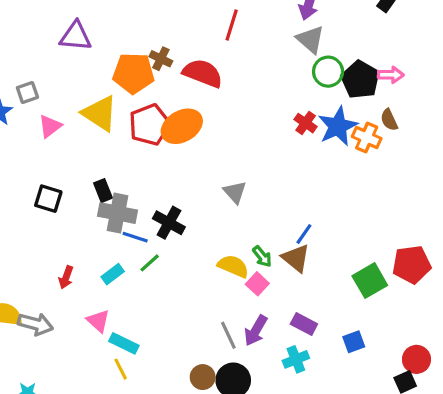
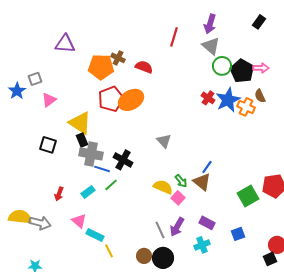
red line: (232, 25) -> (174, 37), moved
red semicircle: (203, 73) -> (144, 67), size x0.7
yellow triangle: (100, 113) -> (80, 123), moved
yellow line: (121, 369) -> (109, 251), moved

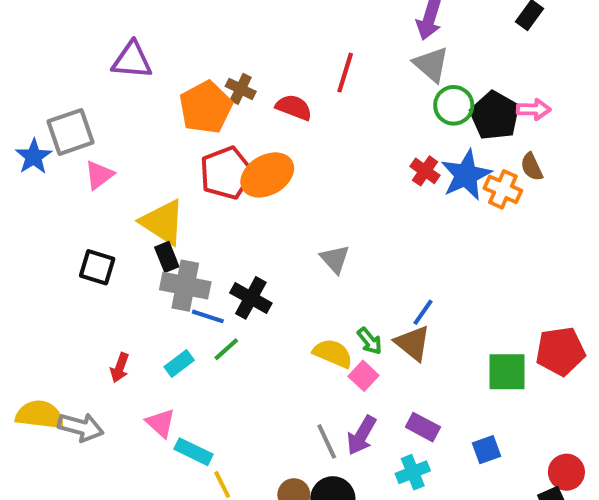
red line: (174, 37) -> (345, 73), moved
orange pentagon: (101, 67) -> (206, 107), turned -30
gray square: (35, 79) -> (70, 132), size x1.6
green square: (248, 196) -> (507, 372), turned 30

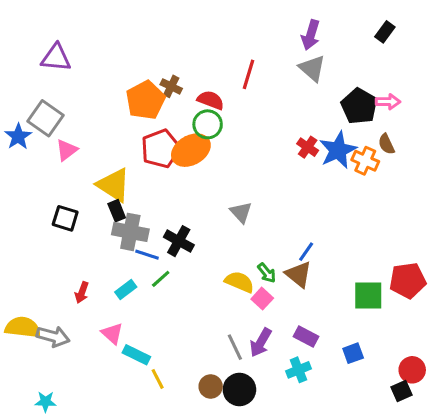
purple triangle: (132, 60) -> (56, 58), moved
green circle: (454, 105) -> (208, 124), moved
gray square: (70, 132) -> (45, 118), turned -36

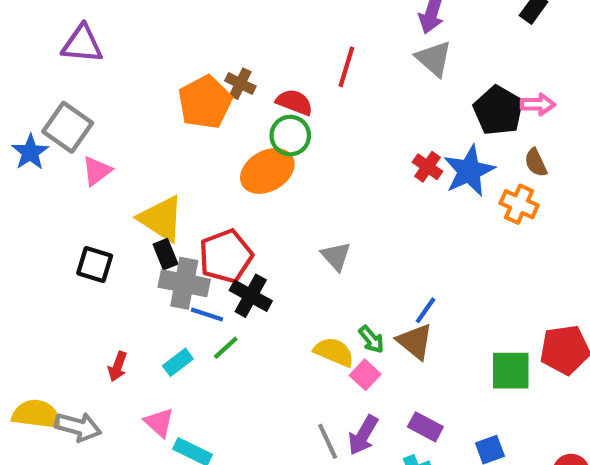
red pentagon: (161, 149) -> (226, 256), moved
orange cross: (365, 161) -> (519, 204), moved

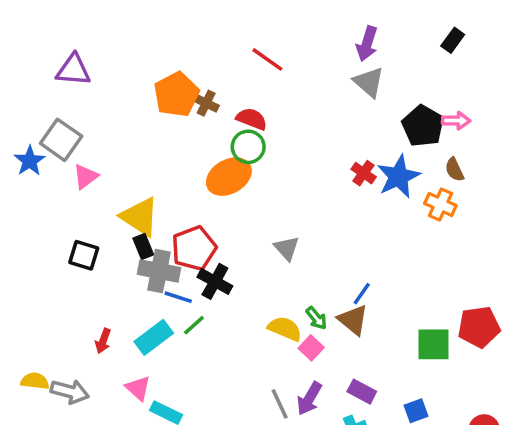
red line: (346, 67) -> (267, 59), moved, turned -72
orange pentagon: (205, 102) -> (176, 94), moved
cyan rectangle: (178, 362) -> (154, 337), size x1.5
yellow semicircle: (36, 414) -> (35, 381), size x0.7

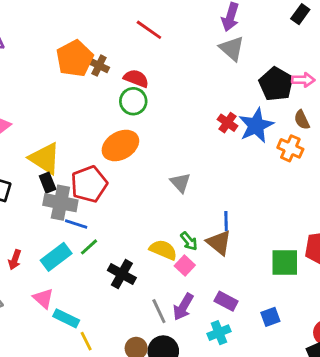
orange ellipse: (229, 177) -> (120, 146), moved
gray triangle: (287, 248) -> (180, 183), moved
black cross: (215, 281) -> (122, 274), moved
blue line: (362, 294) -> (226, 221), turned -36

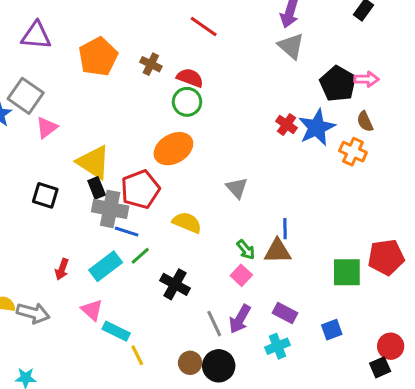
orange pentagon: (75, 58) -> (98, 57), moved
brown triangle: (219, 243) -> (278, 251), turned -40
yellow semicircle: (163, 250) -> (187, 223), moved

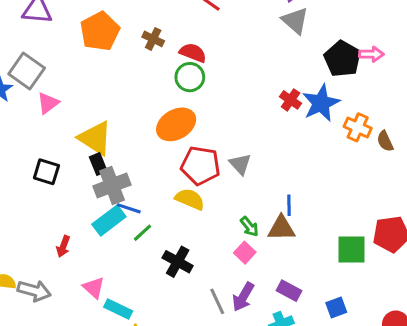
brown semicircle: (365, 121) -> (385, 141), moved
red pentagon: (140, 189) -> (200, 166), moved, turned 30
gray cross: (110, 209) -> (112, 185), turned -32
cyan rectangle: (106, 266) -> (109, 221), moved

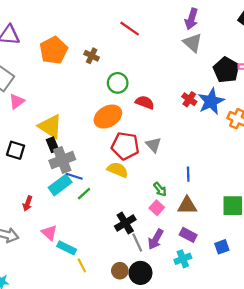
red semicircle: (193, 53) -> (145, 102), moved
brown triangle: (281, 228) -> (187, 206), moved
black cross: (178, 262) -> (125, 223), moved, turned 30

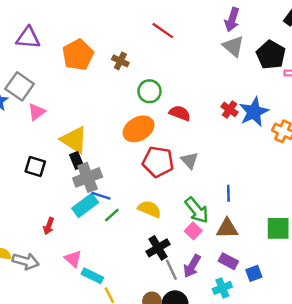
black pentagon: (226, 70) -> (271, 55), moved
yellow semicircle: (118, 170) -> (149, 209), moved
green arrow: (160, 189) -> (197, 210), size x1.6
blue square: (222, 247) -> (254, 273), moved

